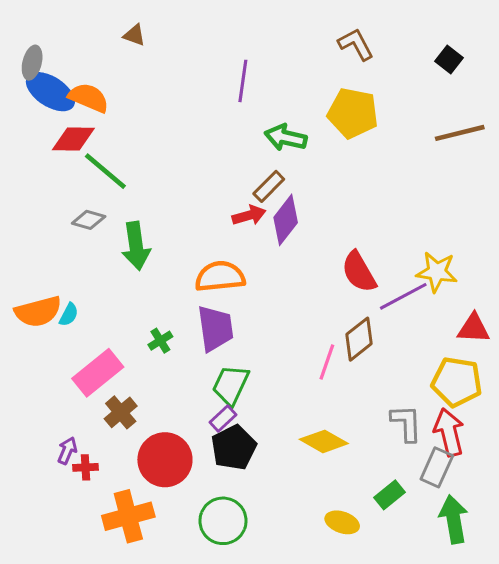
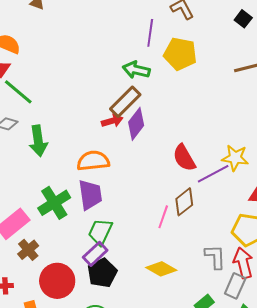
purple line: (243, 81) -> (150, 33), moved
brown rectangle: (269, 186) -> (125, 102), size x1.5
green cross: (160, 341) -> (54, 203), size x2.0
purple rectangle: (223, 419) -> (95, 254), size x1.4

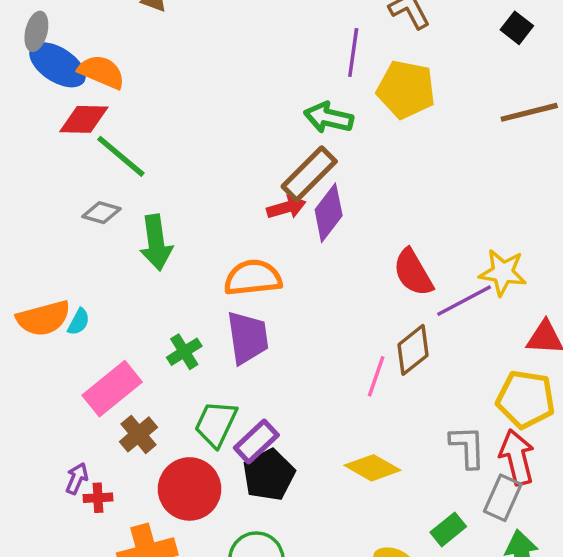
green cross: (54, 203) -> (184, 352), size x0.6
green trapezoid: (100, 232) -> (216, 424), moved

